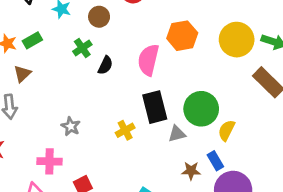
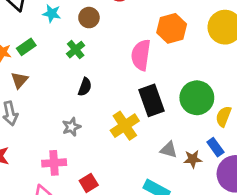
black semicircle: (105, 65) -> (85, 87), moved
gray star: (71, 126) -> (71, 127), turned 30
yellow cross: (125, 130) -> (125, 126), size x1.5
gray triangle: (177, 134) -> (169, 150), moved, turned 36

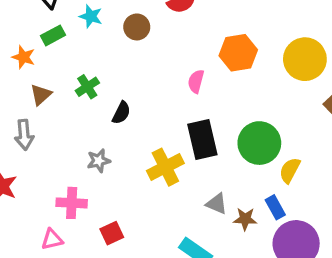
green rectangle: (26, 47) -> (53, 35), moved
green cross: (76, 50) -> (87, 87), moved
pink semicircle: (141, 55) -> (196, 81), size x0.6

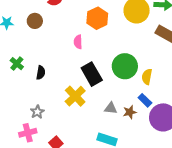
gray star: (99, 161) -> (37, 112), moved

